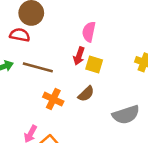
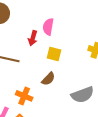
red arrow: (79, 56) -> (33, 38), moved
orange cross: (53, 99) -> (24, 96), moved

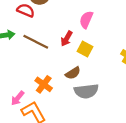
red arrow: (33, 38) -> (67, 39), moved
gray semicircle: (83, 95) -> (86, 91), moved

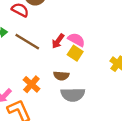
pink semicircle: (86, 20) -> (76, 40), moved, turned 90
brown semicircle: (73, 73) -> (61, 76), turned 32

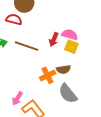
orange cross: (31, 84) -> (48, 75), moved, turned 35
gray semicircle: (73, 95) -> (68, 94), moved, turned 65

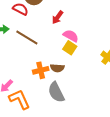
red arrow: (54, 40) -> (58, 17), moved

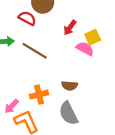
yellow square: (70, 48) -> (93, 37), moved, turned 32
orange cross: (41, 70) -> (39, 95), moved

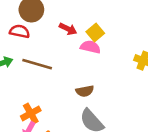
red arrow: (70, 28) -> (68, 29), turned -84
orange cross: (39, 95) -> (31, 113), moved

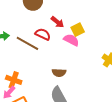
red semicircle: (20, 31) -> (43, 34), moved
orange cross: (31, 113) -> (14, 80), turned 35

